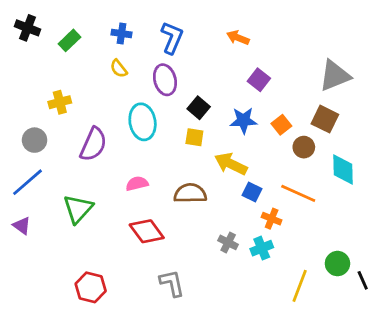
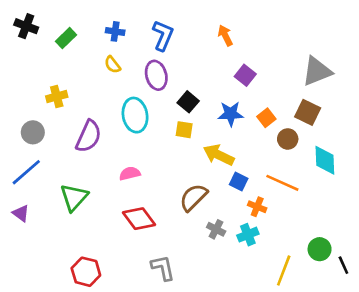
orange arrow: (238, 38) -> (225, 35), turned 42
brown semicircle: (190, 193) -> (193, 197), moved, turned -44

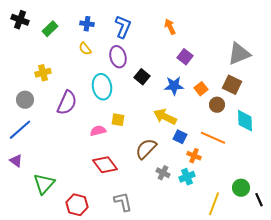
yellow square: (184, 130) -> (118, 120), moved
green triangle: (74, 197) -> (44, 184), moved
red hexagon: (86, 272) -> (77, 205), moved

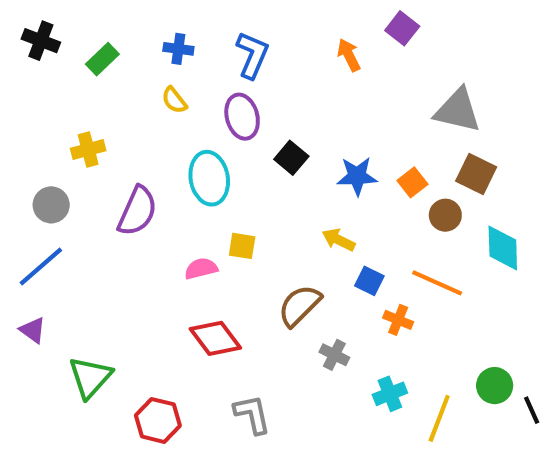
gray triangle: (239, 54) -> (458, 110), moved, turned 35
purple square: (185, 57) -> (402, 28), moved
yellow arrow: (165, 117) -> (339, 240), size x0.7
cyan cross: (187, 177) -> (390, 394), moved

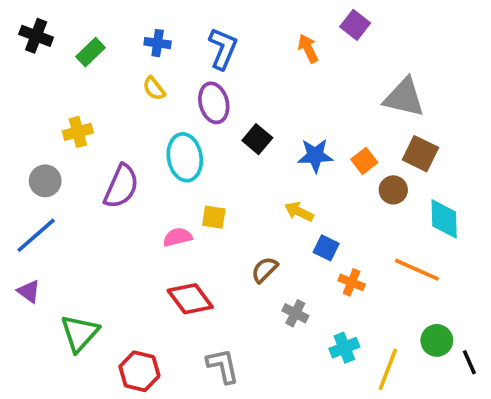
orange line: (437, 283) -> (417, 270), moved
brown semicircle: (300, 305) -> (265, 270), size x0.7

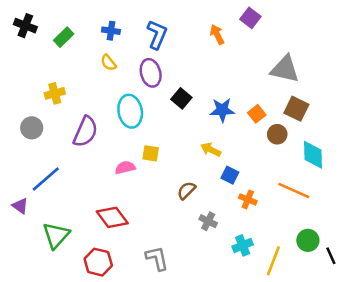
blue line: (36, 235) -> (46, 179), moved
red diamond: (190, 299) -> (112, 217), moved

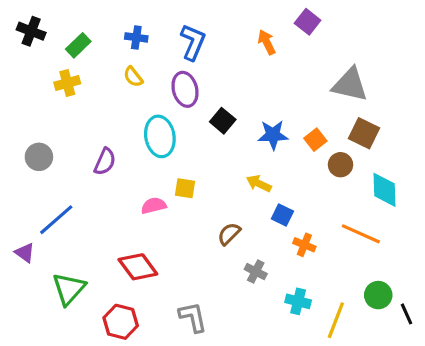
yellow cross: (55, 93) -> (67, 83), moved
purple semicircle: (85, 132) -> (105, 162), size x0.7
cyan cross: (243, 245) -> (298, 301), turned 36

